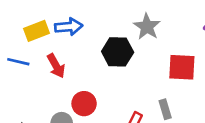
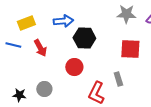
blue arrow: (69, 27) -> (63, 21), moved
gray star: (147, 27) -> (126, 14), moved, turned -30
red circle: (84, 104) -> (74, 67), moved

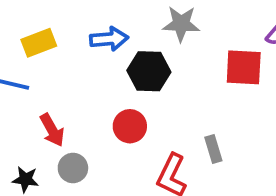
gray star: (126, 14) -> (181, 24), moved
red arrow: (40, 48) -> (52, 130), moved
red square: (130, 49) -> (244, 67), moved

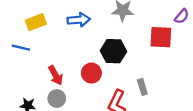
black hexagon: (149, 71) -> (113, 51), moved
red arrow: (52, 130) -> (56, 75), moved

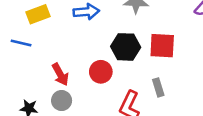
red square: (161, 37) -> (162, 46), moved

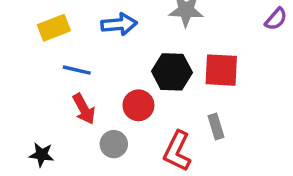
blue line: (21, 43) -> (77, 70), moved
gray circle: (62, 101) -> (114, 144), moved

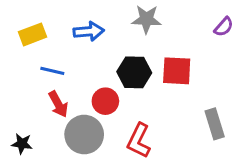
gray rectangle: (216, 126) -> (215, 124), moved, size x1.4
gray circle: (114, 144) -> (84, 135), size x1.6

